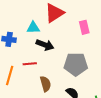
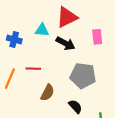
black arrow: (45, 45) -> (65, 43), moved
brown semicircle: (45, 84) -> (48, 93), turned 35

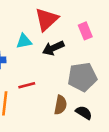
black arrow: (65, 43) -> (53, 48), turned 144
brown semicircle: (48, 93) -> (60, 105), moved

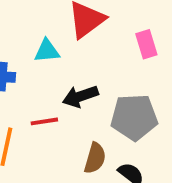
black arrow: (53, 48) -> (80, 96), moved

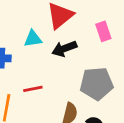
black arrow: (80, 96) -> (64, 49), moved

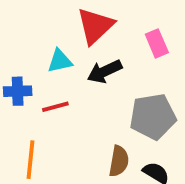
red line: (33, 89) -> (55, 107), moved

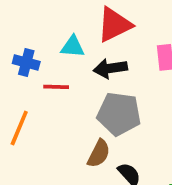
gray pentagon: (153, 117) -> (119, 114), moved

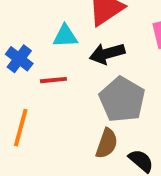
blue cross: (26, 63) -> (19, 59), turned 30
gray pentagon: (119, 114) -> (122, 99), turned 30

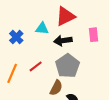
red line: (53, 80) -> (36, 66), moved, turned -40

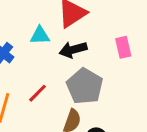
pink rectangle: (93, 35) -> (123, 47), moved

